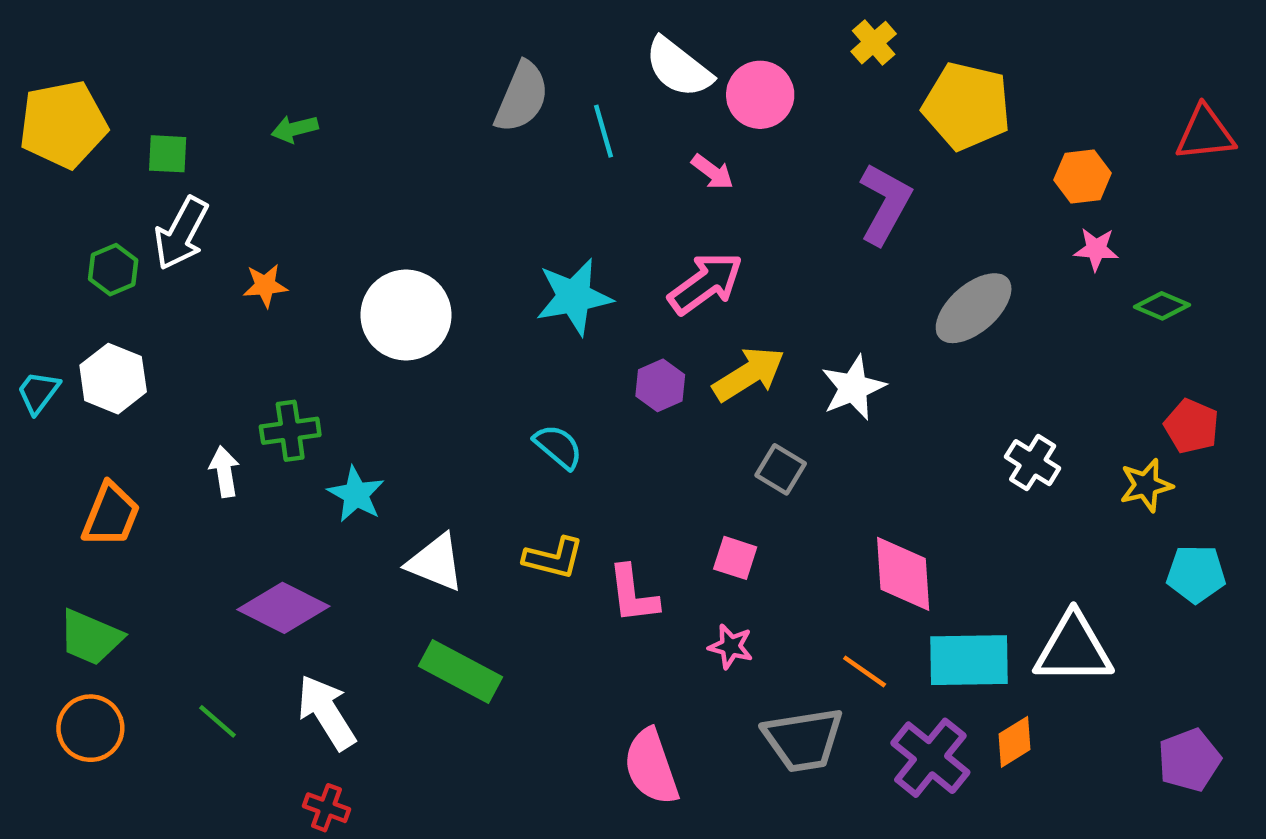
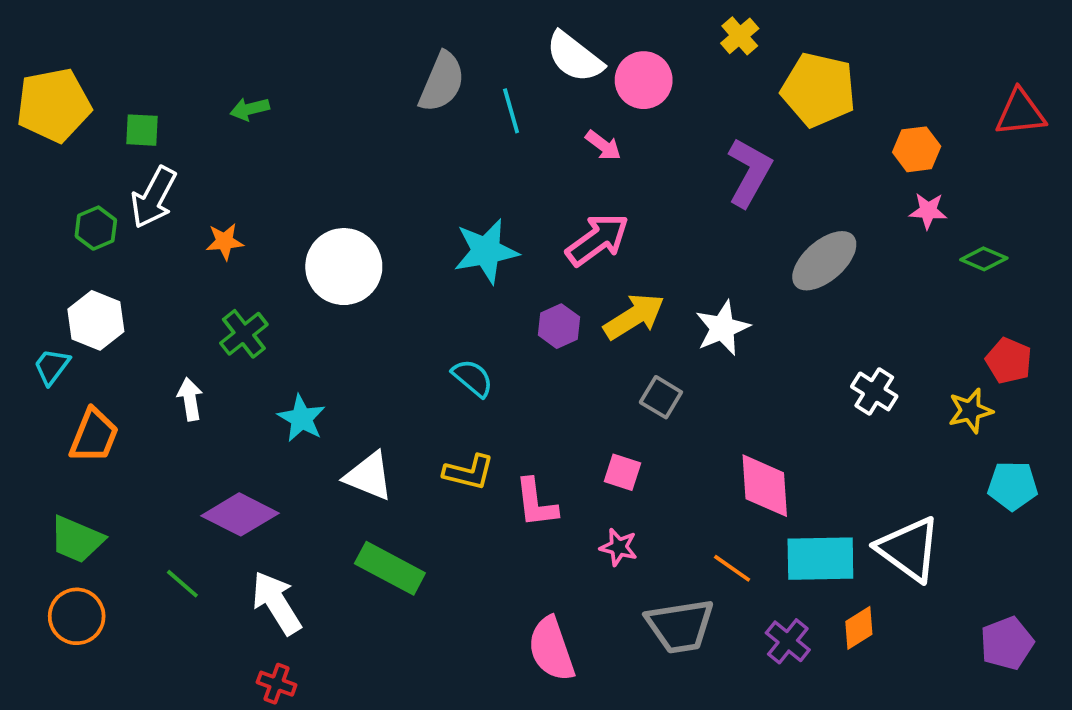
cyan trapezoid: (38, 392) -> (52, 366), moved
green cross: (290, 431) -> (244, 334), moved, turned -30
white triangle: (1073, 649) -> (909, 549), turned 36
green line: (218, 721) -> (182, 584), moved
purple cross: (930, 758) -> (788, 641), size x0.7

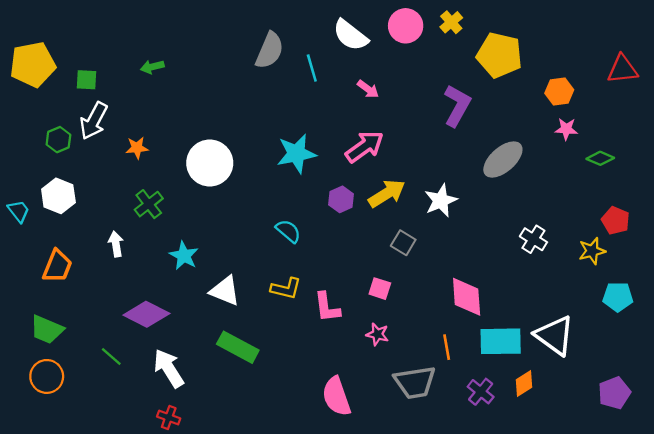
pink circle: (644, 80) -> (406, 26), moved
cyan trapezoid: (52, 366) -> (19, 211), moved, turned 105
orange line: (732, 568) -> (447, 347), turned 45

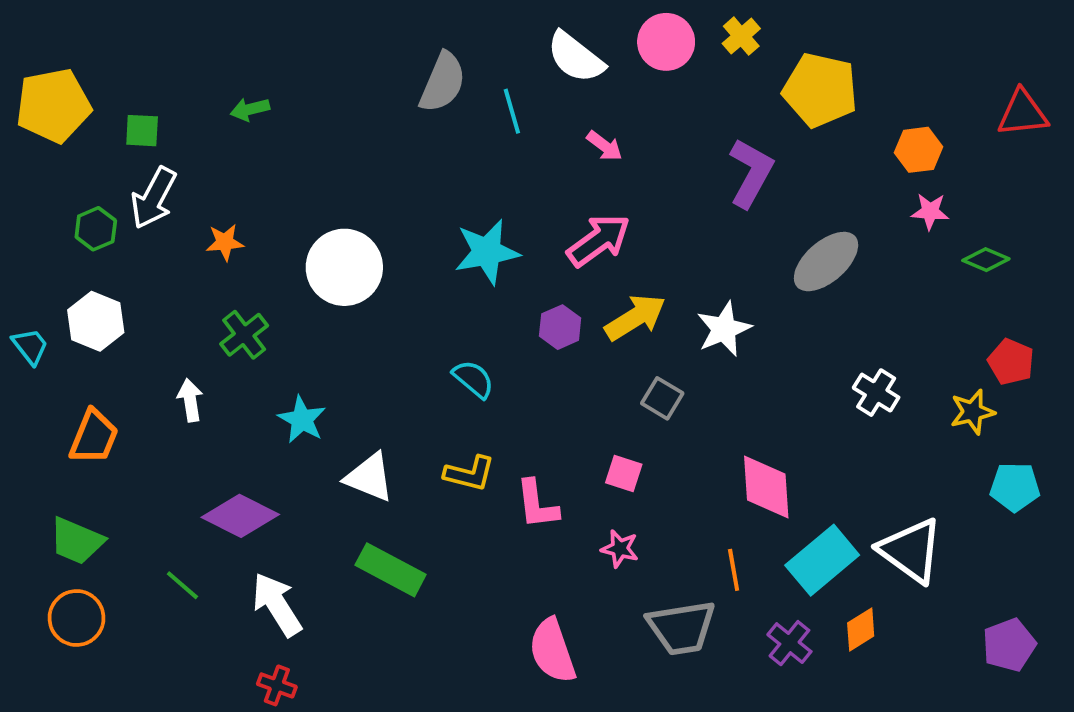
cyan rectangle: (501, 341) -> (822, 560), turned -39

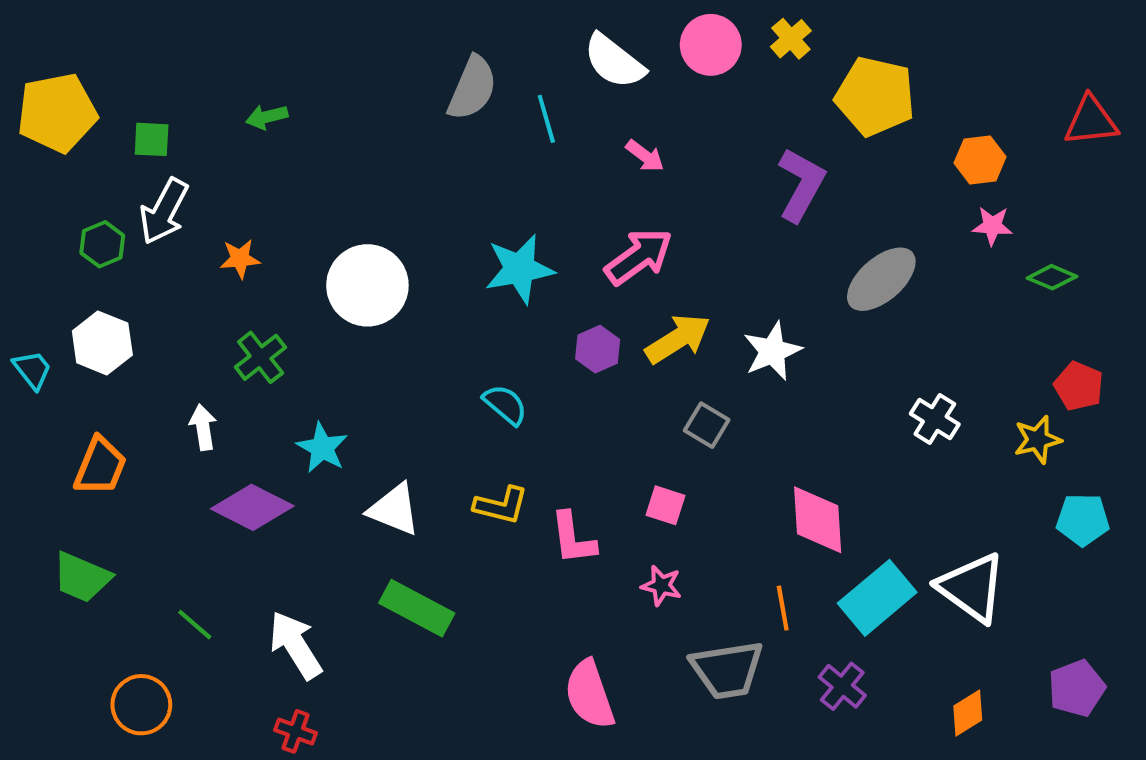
purple diamond: (240, 516) -> (252, 507), moved
orange circle: (76, 618) -> (141, 705), moved
orange diamond: (861, 630) -> (968, 713), moved

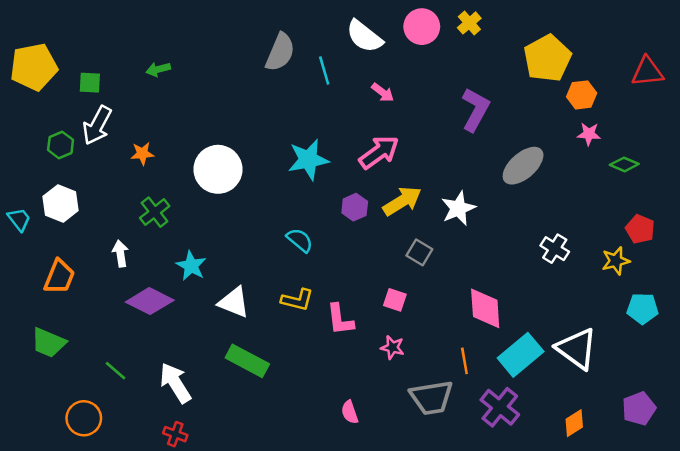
yellow pentagon: (875, 96) -> (547, 58), moved, turned 30
purple cross: (842, 686) -> (500, 407), size x1.4
pink semicircle: (589, 694) -> (350, 412), size x0.6

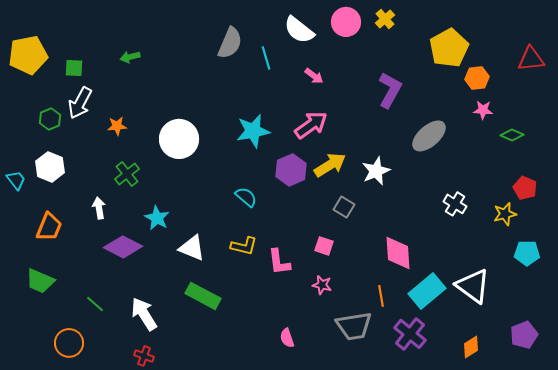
purple hexagon: (355, 207) -> (291, 170), size x1.4

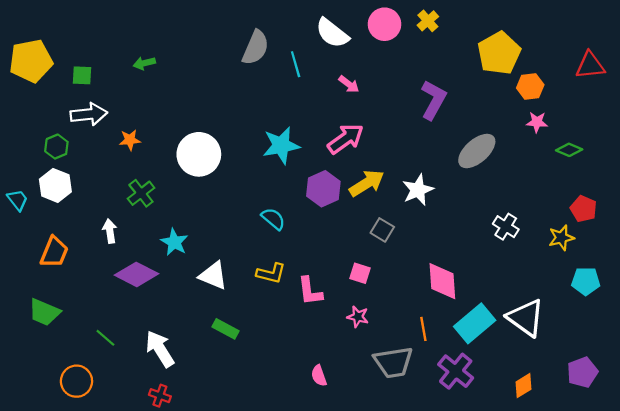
white arrow: (80, 103) -> (89, 114), turned -124
green hexagon: (50, 119) -> (56, 147), moved
green rectangle: (203, 296) -> (225, 329), size x0.7

